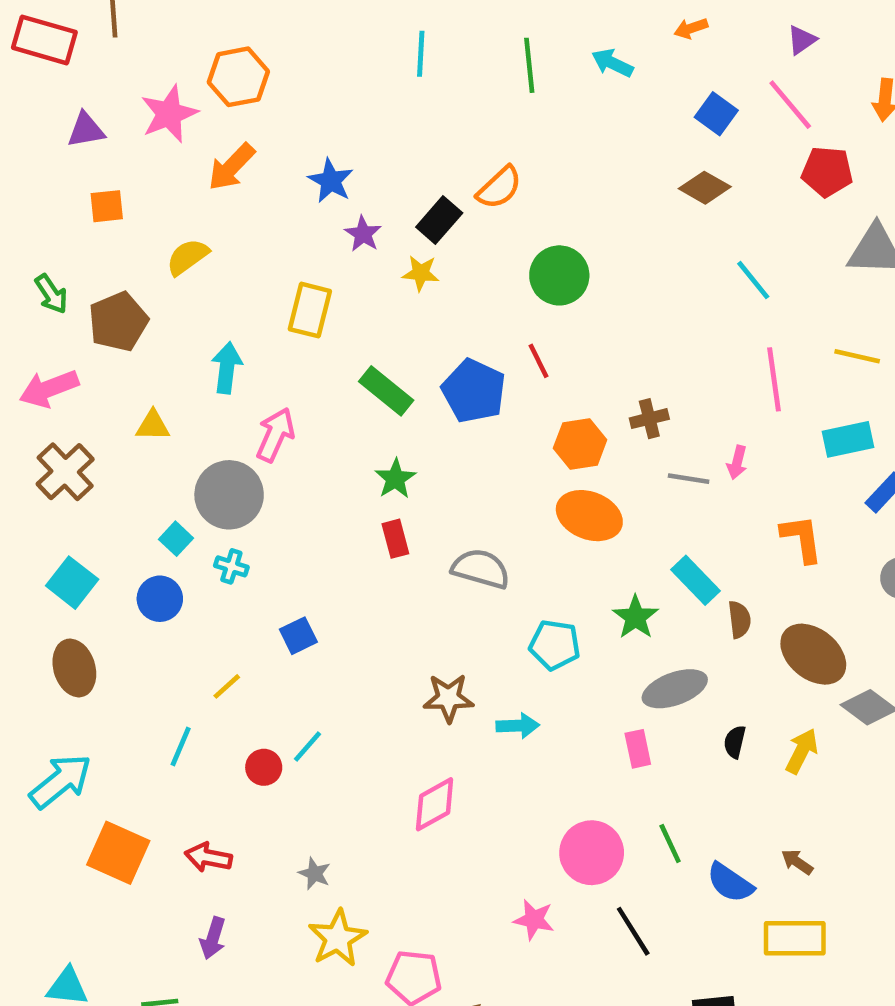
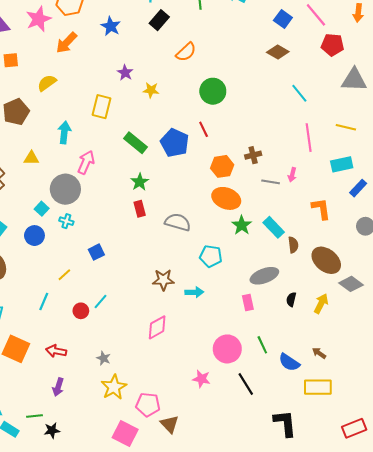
blue star: (331, 181) -> (111, 26), moved
black rectangle: (439, 220) -> (159, 20), moved
green star: (635, 617) -> (242, 225), moved

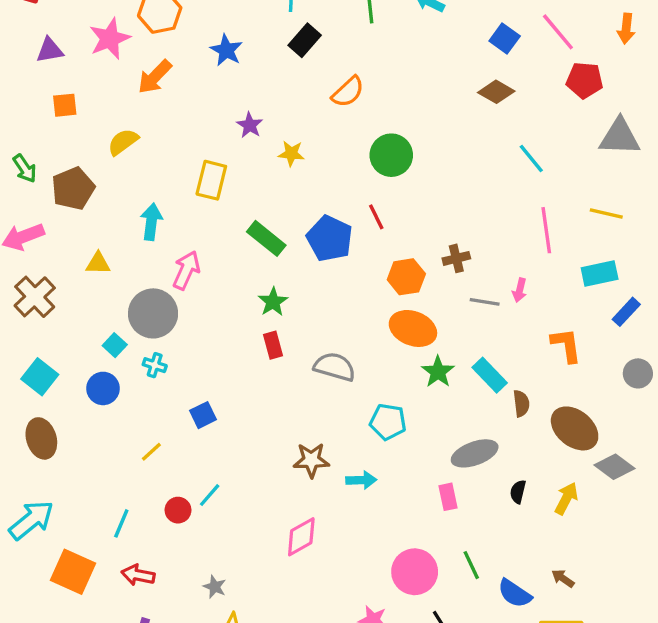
cyan line: (44, 302) -> (121, 523), moved

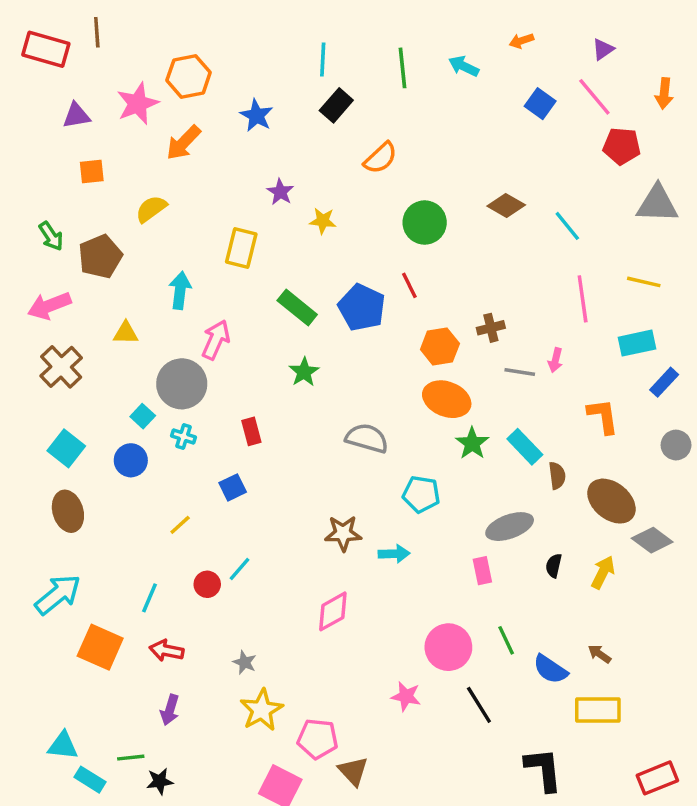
brown diamond: (496, 92) -> (506, 206), moved
red rectangle: (273, 345) -> (251, 431), moved

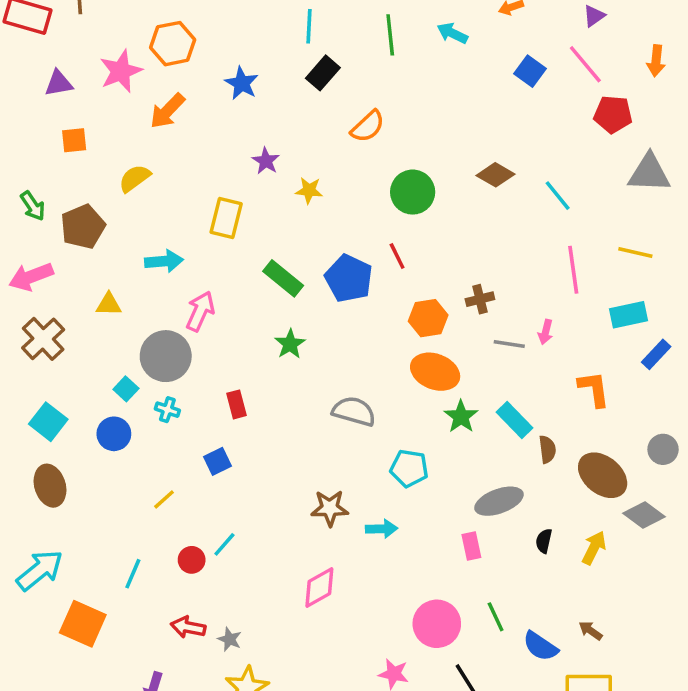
cyan arrow: (180, 290) -> (164, 261), turned 78
gray circle: (676, 445) -> (663, 449), moved
red arrow: (166, 651) -> (188, 627), moved

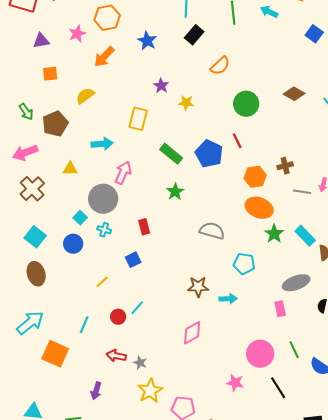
pink star: (121, 71) -> (77, 34), size x0.7

